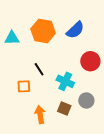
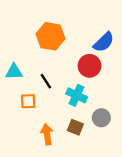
blue semicircle: (75, 30) -> (104, 42), moved
cyan triangle: (12, 38) -> (14, 72), moved
red circle: (90, 61) -> (90, 66), moved

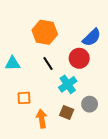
black line: (46, 81) -> (48, 64), moved
cyan cross: (77, 95) -> (68, 84), turned 30
orange square: (28, 101) -> (24, 98), moved

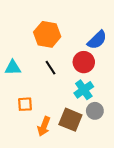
cyan cross: (68, 84) -> (84, 90), moved
brown square: (67, 112) -> (70, 120), size x1.5
orange arrow: (42, 119) -> (44, 126), turned -150

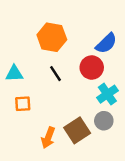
cyan cross: (84, 90) -> (107, 94), moved
orange square: (25, 104) -> (23, 104), moved
brown square: (70, 120) -> (77, 130), turned 35

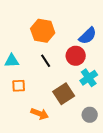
gray circle: (104, 121) -> (90, 115), moved
brown square: (77, 130) -> (64, 94), moved
orange arrow: (48, 138) -> (40, 114), turned -90

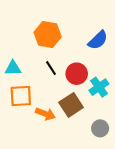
red circle: (76, 56) -> (77, 74), moved
orange square: (19, 86) -> (21, 96), size x1.5
orange arrow: (40, 114) -> (45, 114), moved

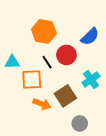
red circle: (77, 74) -> (66, 55), moved
orange square: (21, 96) -> (32, 79), moved
gray circle: (100, 128) -> (80, 123), moved

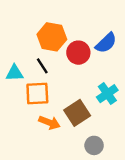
red circle: (66, 55) -> (78, 53), moved
black line: (47, 62) -> (42, 66), moved

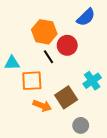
blue semicircle: (106, 43) -> (86, 17), moved
black line: (42, 66) -> (48, 57), moved

